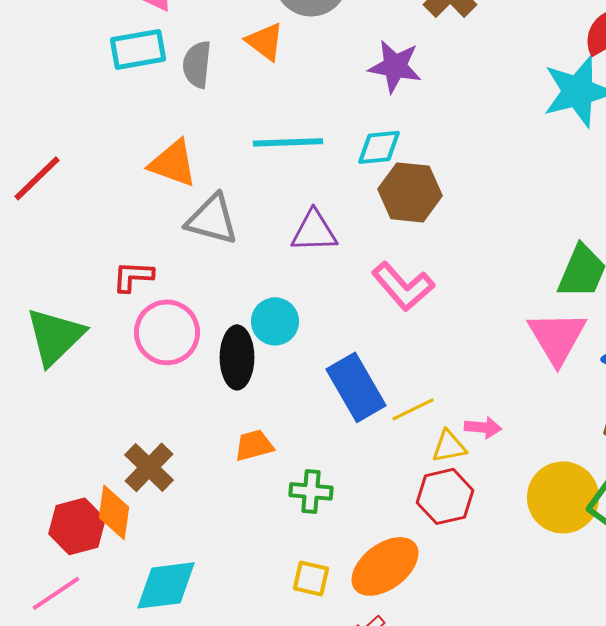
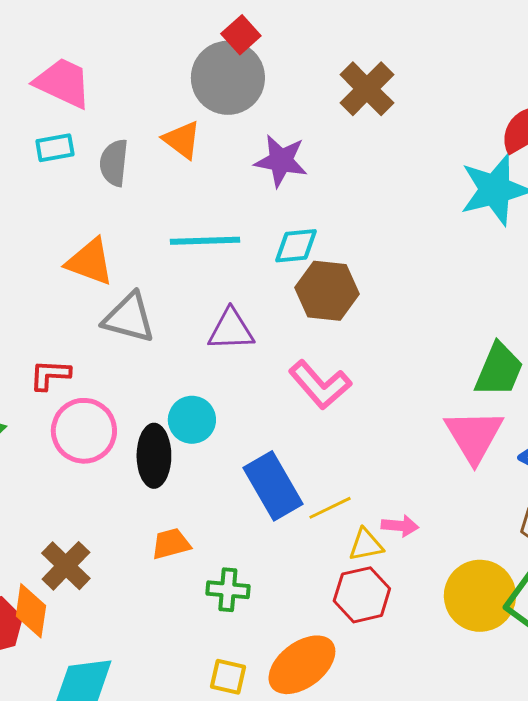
cyan rectangle: (138, 49) -> (55, 148), size x0.7
purple star: (395, 66) -> (281, 161), moved

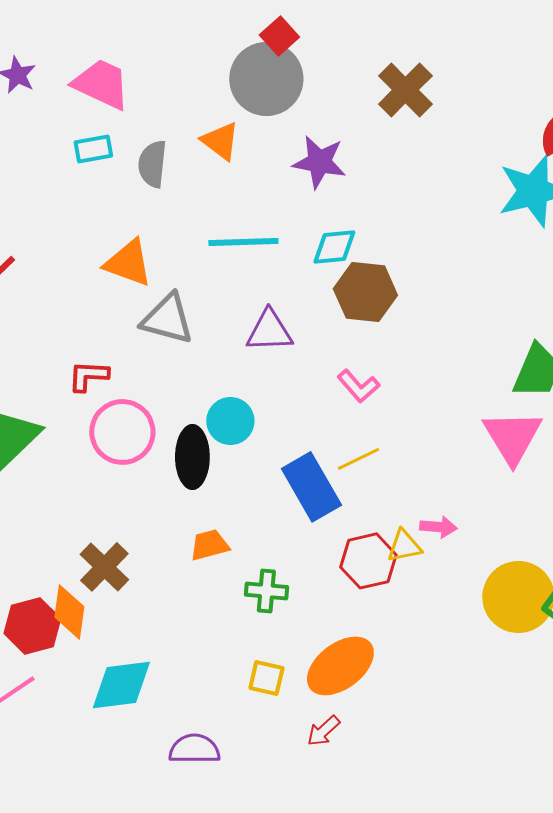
pink L-shape: (320, 385) -> (358, 386), size x0.7
yellow line: (330, 508) -> (358, 459), moved
red hexagon: (362, 595) -> (368, 561), moved

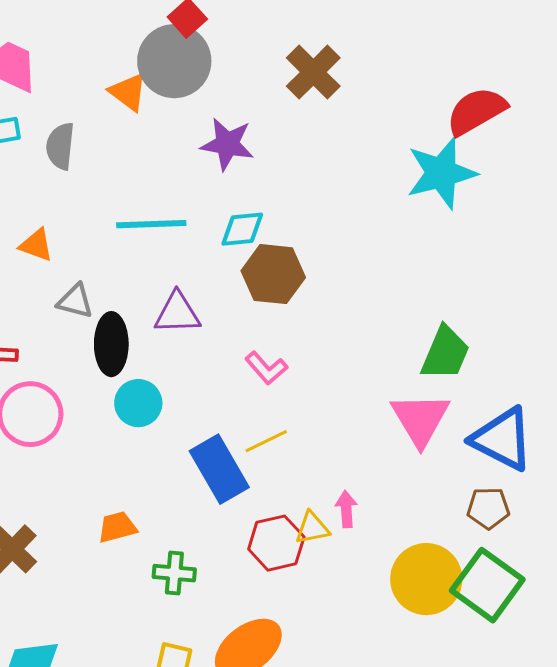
orange triangle: (220, 141) -> (128, 92), moved
orange triangle: (128, 263) -> (36, 245), size x0.7
gray triangle: (167, 319) -> (75, 301), size x0.7
black ellipse: (192, 457) -> (111, 344), moved
pink arrow: (438, 527) -> (346, 509), turned -99

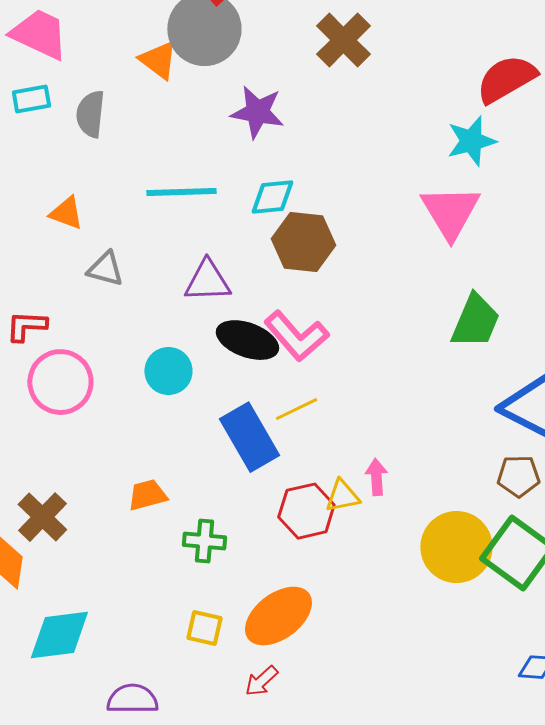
cyan star: (441, 173) -> (471, 141), size x0.7
black ellipse: (111, 344) -> (247, 340), moved, turned -70
pink L-shape: (266, 368) -> (296, 336), size x1.5
pink triangle: (420, 419) -> (450, 212), moved

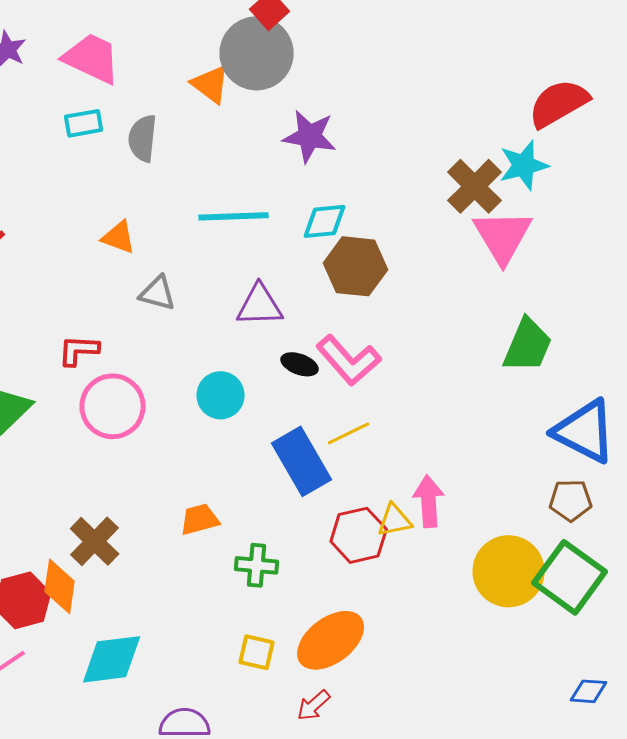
brown cross: (343, 40) -> (475, 186), moved
black ellipse: (247, 340) -> (300, 364), size x0.6
pink arrow: (376, 477) -> (429, 501), size x1.4

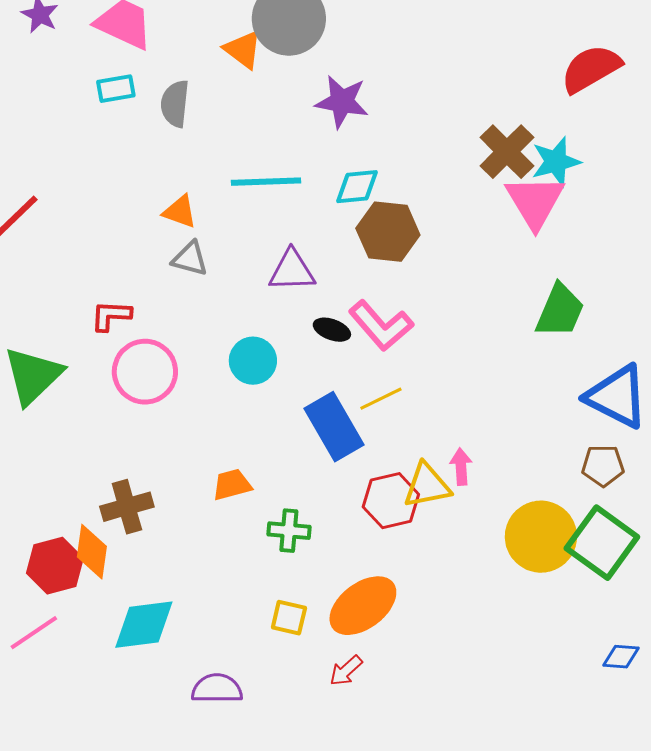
cyan star: (524, 165) -> (556, 162), moved
orange triangle: (119, 237) -> (180, 212), moved
pink arrow: (429, 501) -> (461, 467), size x0.7
yellow triangle: (395, 520) -> (427, 486), size x1.4
brown cross: (95, 541) -> (127, 507), turned 30

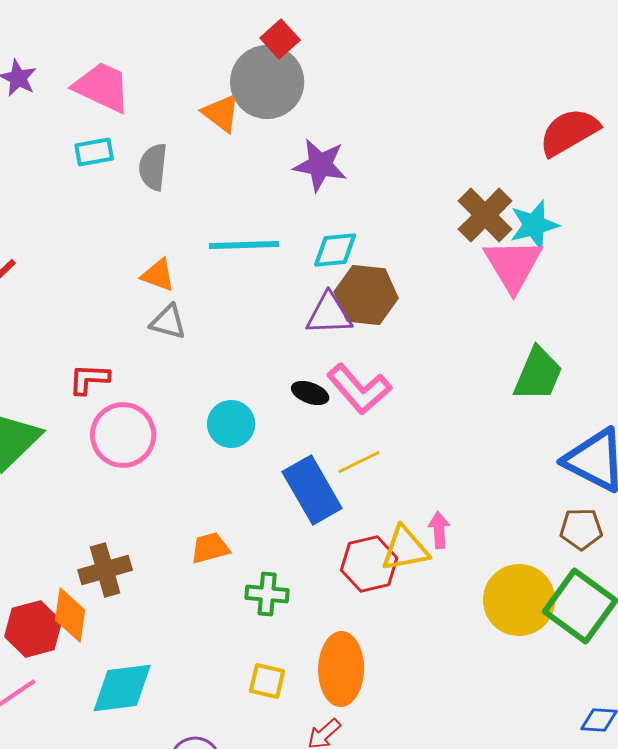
purple triangle: (292, 271) -> (329, 314), moved
orange ellipse: (363, 606) -> (341, 669), turned -52

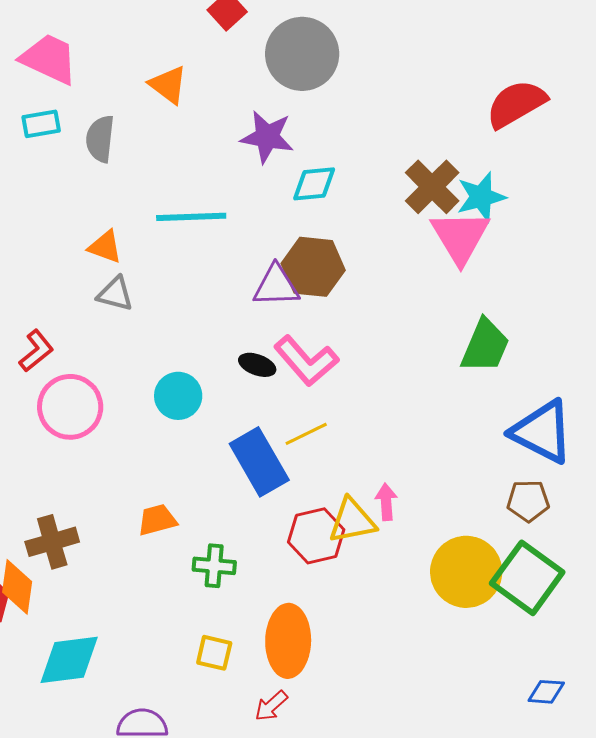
gray circle: (267, 82) -> (302, 54), moved
cyan diamond: (335, 250) -> (314, 184), moved
red L-shape: (89, 379) -> (36, 351), turned 138

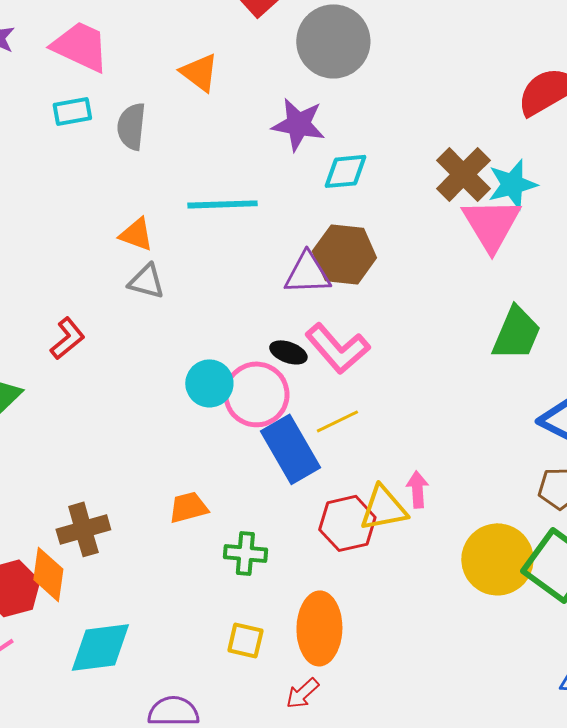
pink circle: (70, 407) -> (256, 394), moved

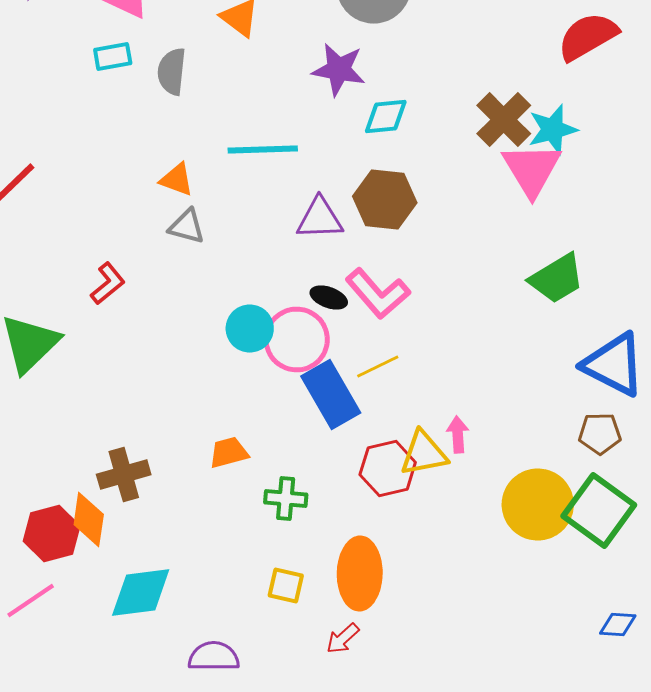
purple triangle: (307, 273) -> (320, 218), moved
green trapezoid: (516, 333) -> (557, 278), turned 36

